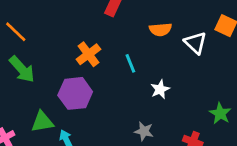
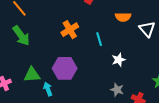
purple hexagon: (75, 93) -> (65, 68), moved
gray star: (144, 131) -> (117, 90), moved

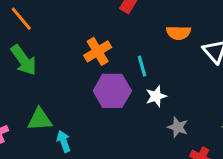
white star: (119, 60) -> (156, 96), moved
purple hexagon: (65, 68) -> (112, 91), moved
gray star: (117, 90) -> (178, 127), moved

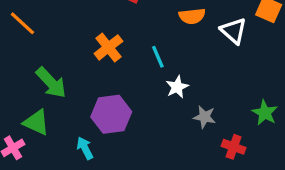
green arrow: (24, 60) -> (51, 83), moved
purple hexagon: (112, 91) -> (111, 114), moved
green triangle: (40, 119) -> (36, 122), moved, turned 36

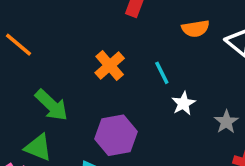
gray star: (204, 117) -> (226, 122), moved, turned 30

